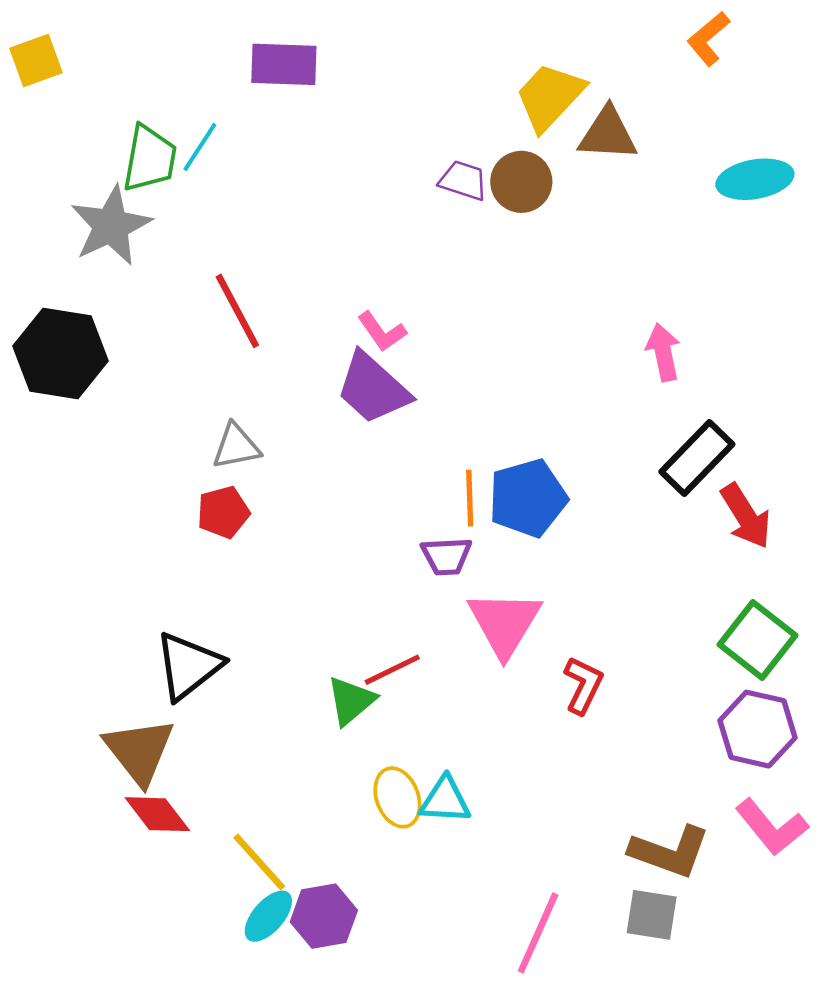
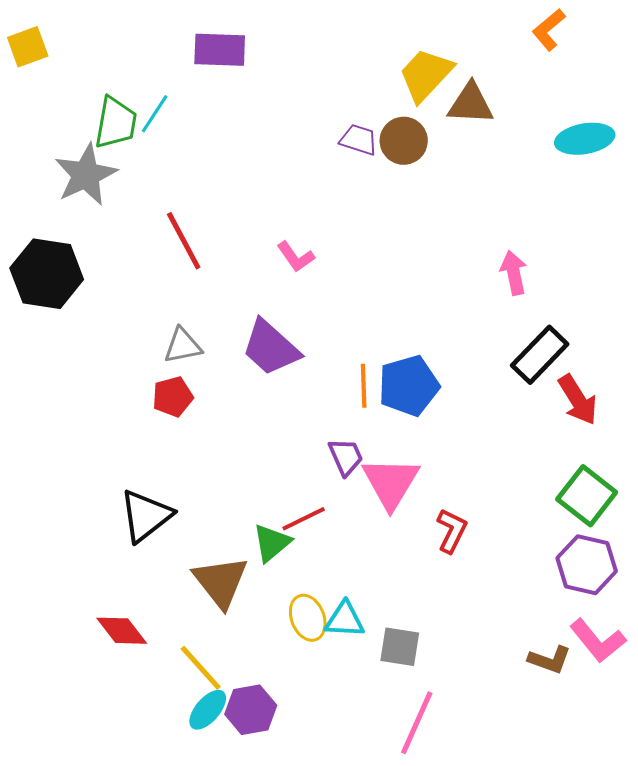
purple trapezoid: (373, 388) -> (271, 348), moved
purple trapezoid: (446, 556) -> (346, 457), moved, turned -111
brown triangle: (139, 751) -> (221, 582), moved
brown L-shape: (670, 852) -> (550, 660), moved, size x0.7
gray square: (652, 915) -> (400, 647), moved

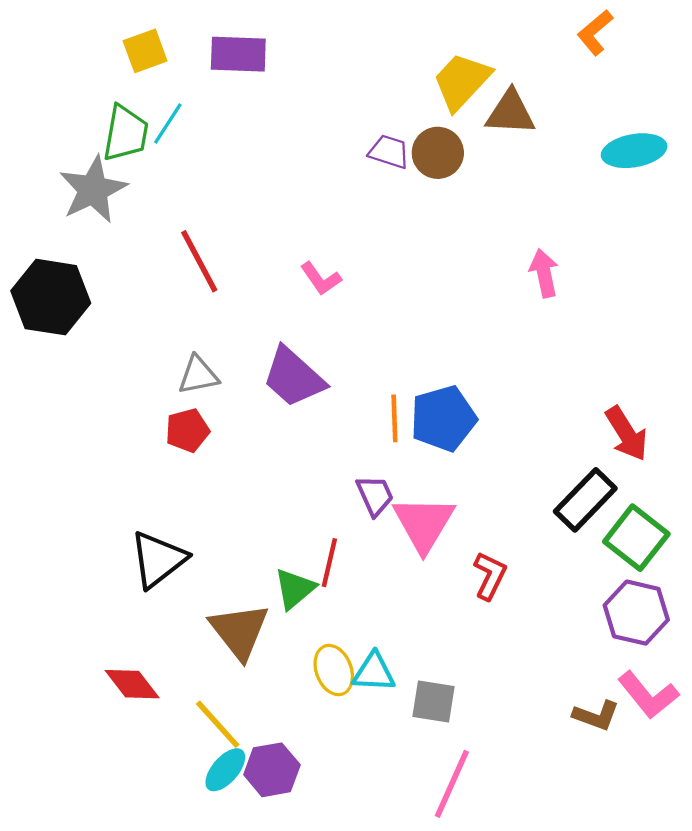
yellow square: (28, 47) -> (145, 51), moved
pink arrow: (514, 273) -> (544, 273), moved
black rectangle: (540, 355) -> (585, 500), moved
red line: (304, 519) -> (329, 563), turned -51

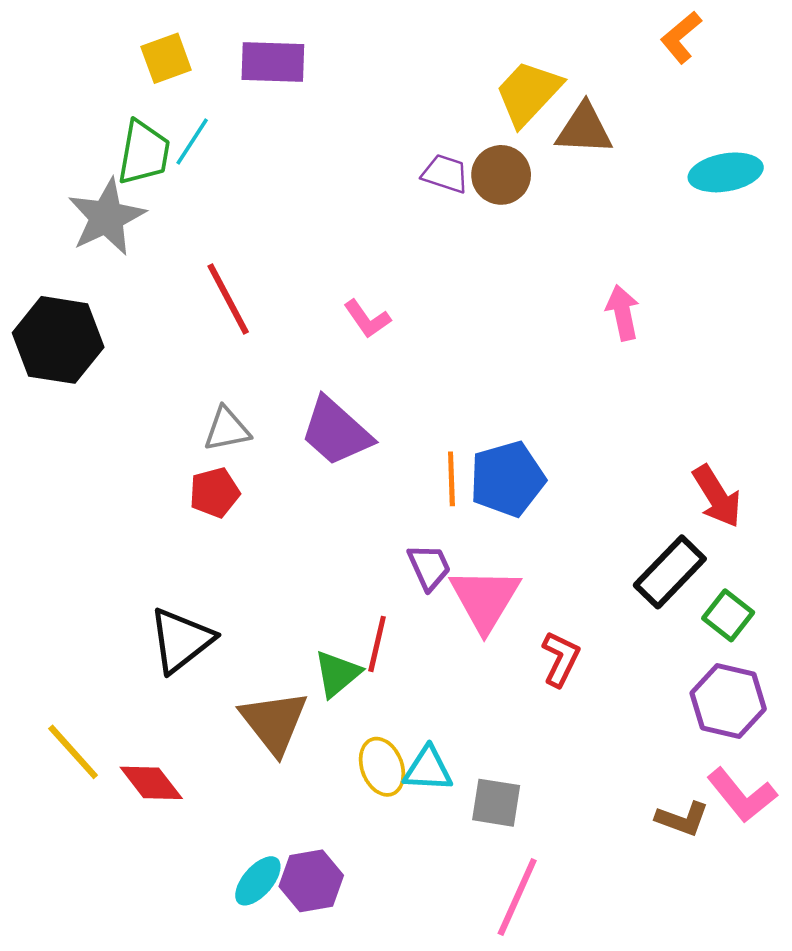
green square: (636, 538) -> (728, 615), size x0.7
yellow line: (218, 724) -> (73, 752), moved

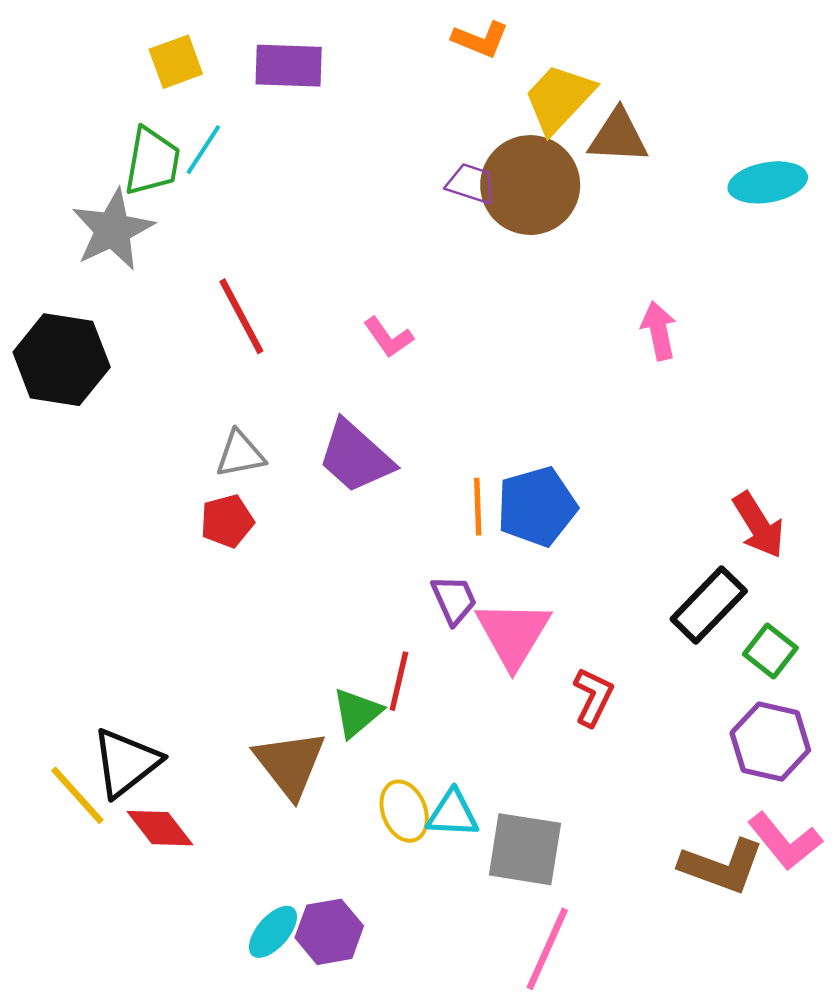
orange L-shape: (681, 37) -> (480, 39), moved, turned -118
brown circle: (501, 175) -> (530, 185), size x1.6
black triangle: (181, 640) -> (126, 763), moved
gray square: (496, 803) -> (525, 849), size x1.4
brown L-shape: (682, 819) -> (722, 866), size x1.5

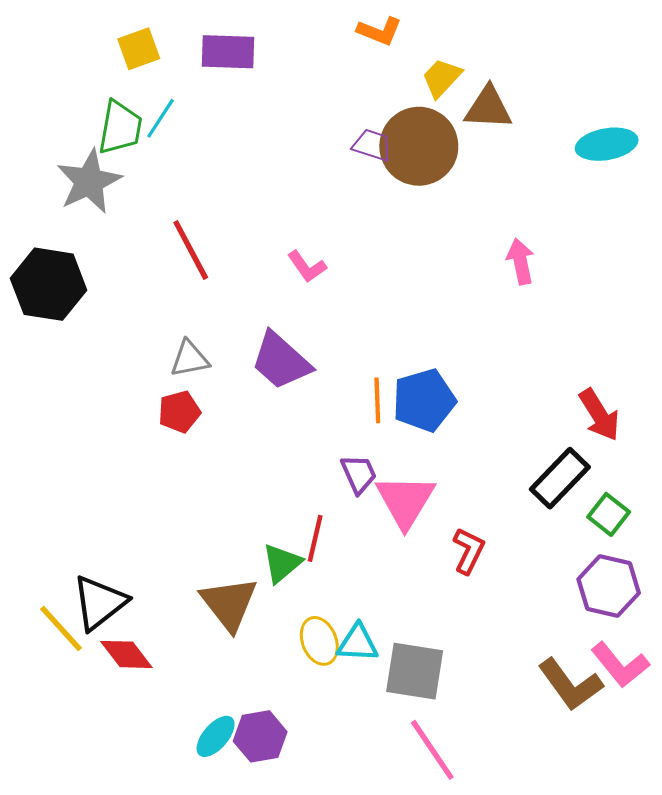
yellow trapezoid: (559, 98) -> (442, 78), size x0.7
brown L-shape: (722, 866) -> (570, 685), turned 34
pink line: (547, 949) -> (432, 750), turned -58

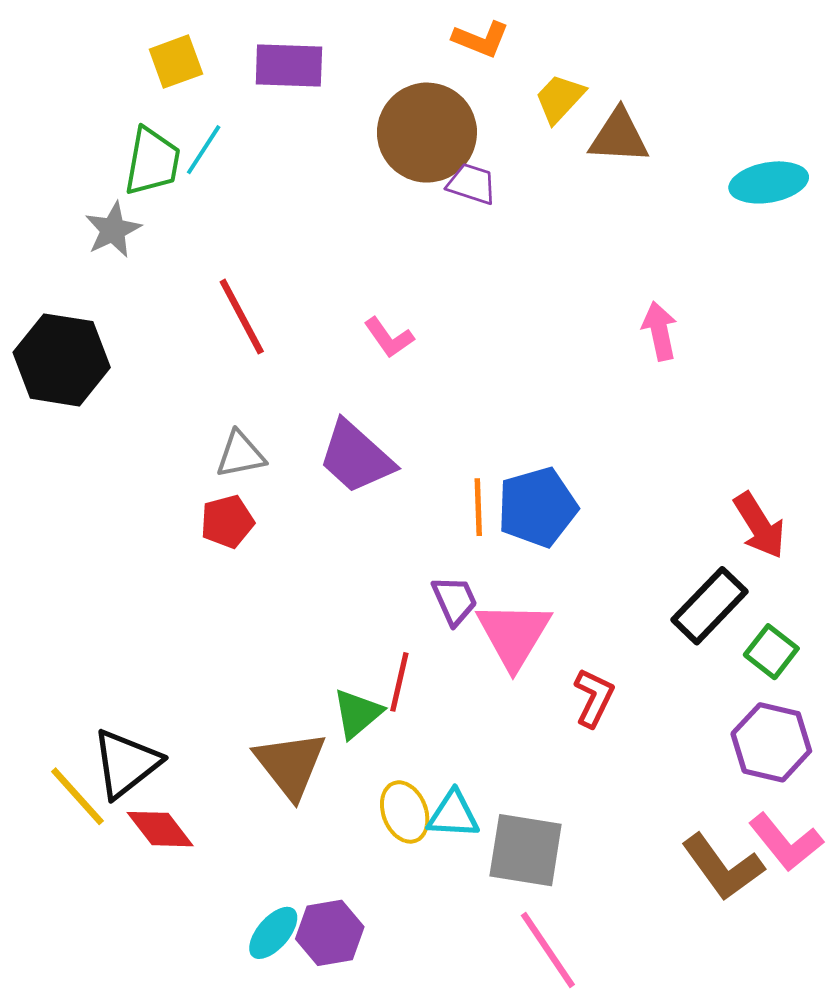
brown circle: (419, 146) -> (427, 133), moved
gray star: (89, 181) -> (113, 230), size x0.7

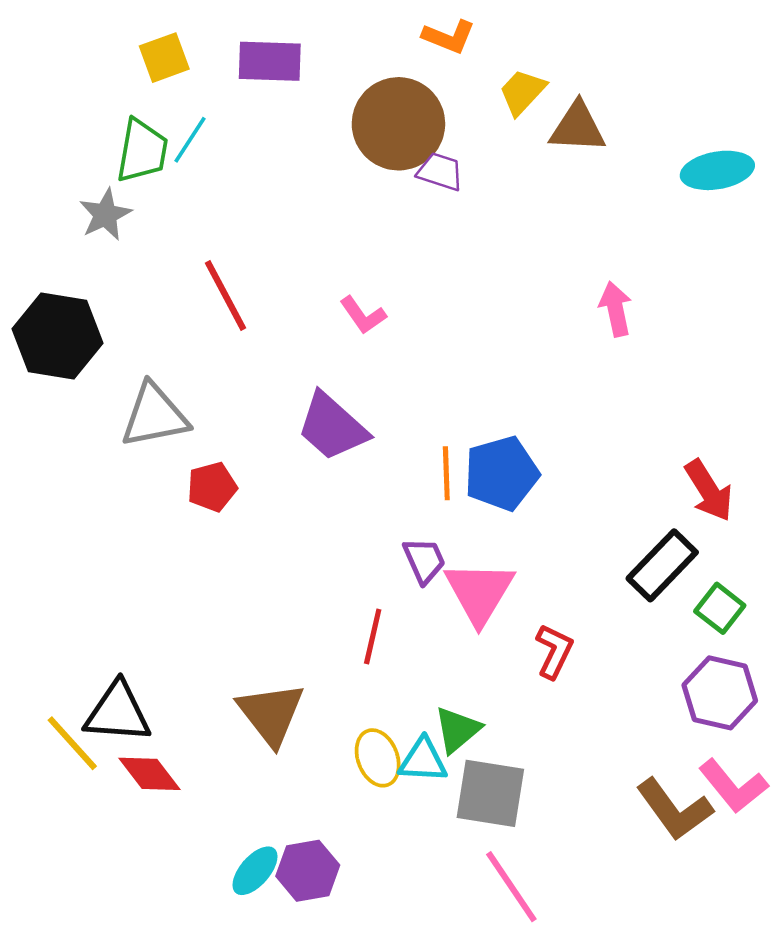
gray triangle: (240, 455) -> (154, 416), moved, size x1.5
green triangle: (357, 713) -> (457, 730), moved
black triangle: (126, 763) -> (118, 713), turned 42

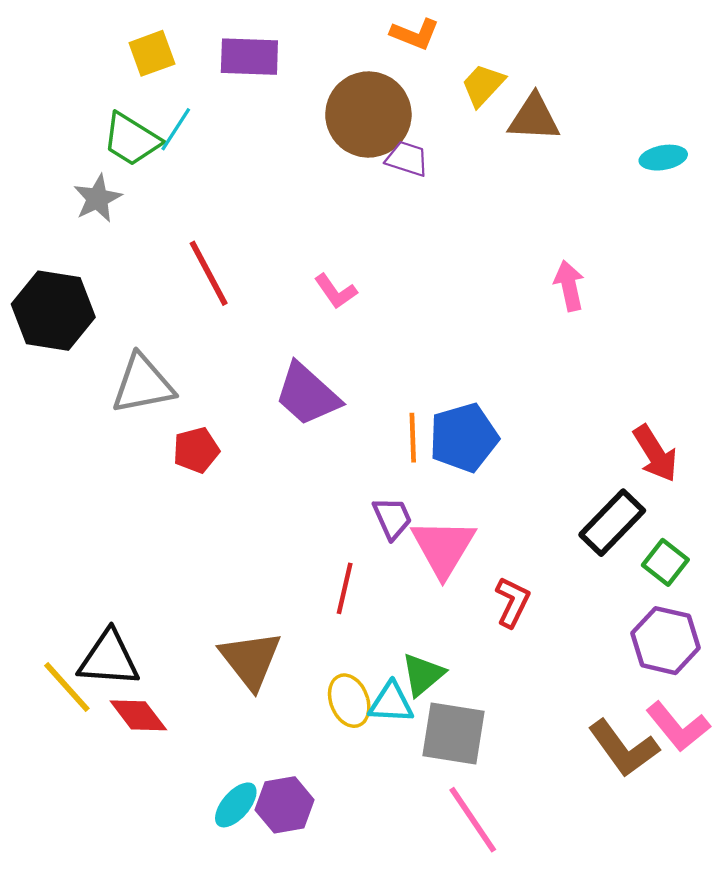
green trapezoid: (142, 151) -> (132, 139), turned 112
cyan ellipse: (717, 170) -> (663, 158), size x0.7

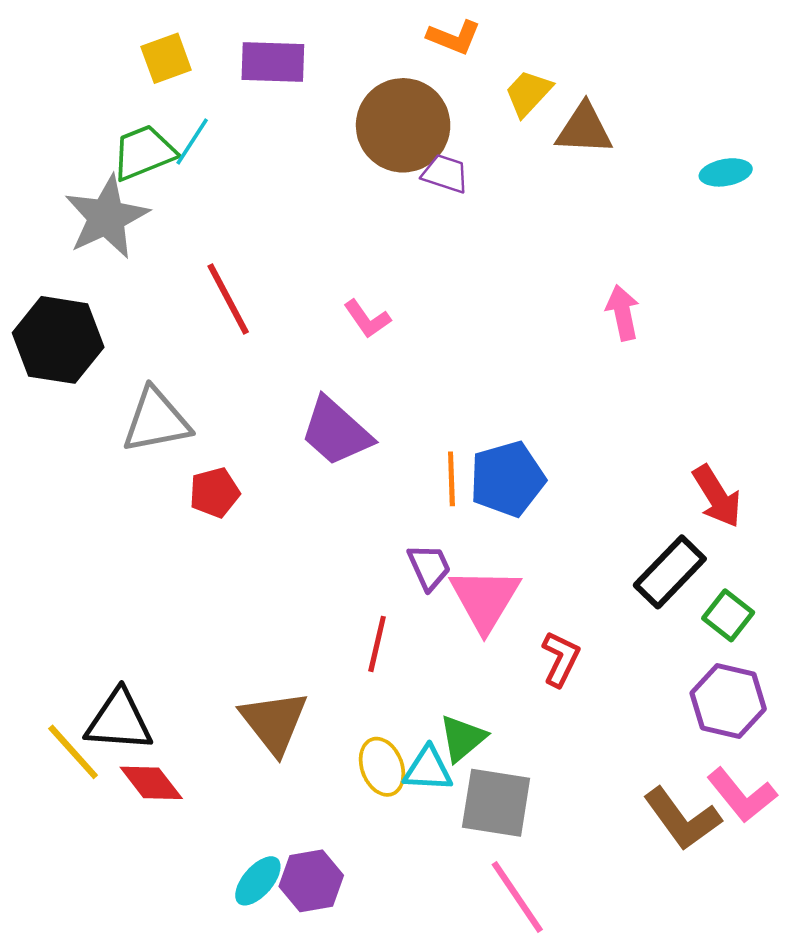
green trapezoid: (132, 139) -> (144, 153), turned 126
gray star: (97, 198) -> (107, 217), size x1.6

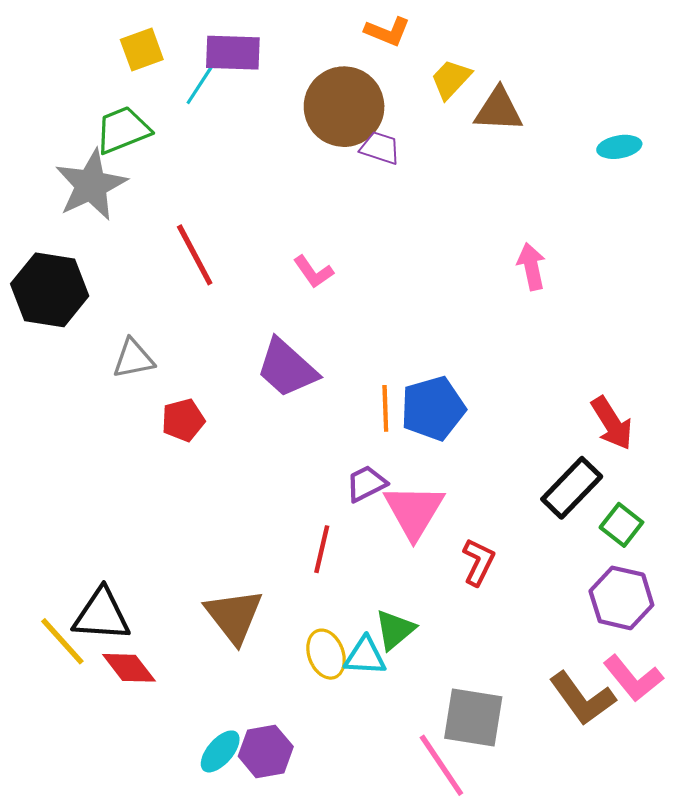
cyan line: (192, 141) -> (200, 84), moved
gray triangle: (156, 421) -> (133, 359), size x0.7
purple trapezoid: (429, 567) -> (366, 484), turned -93
gray square: (496, 803) -> (473, 718), moved

